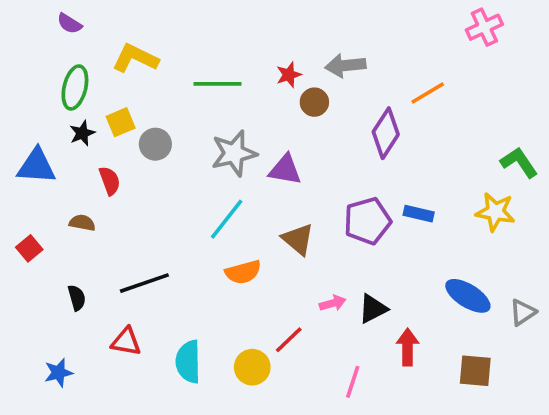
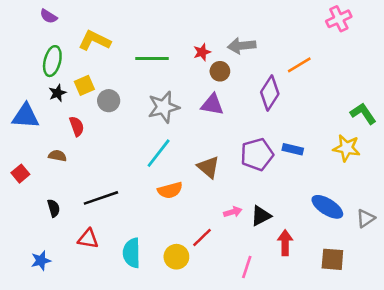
purple triangle: (285, 170) -> (212, 105), moved

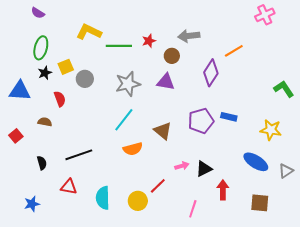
yellow L-shape: (95, 41) -> (89, 32), moved
red star: (202, 52) -> (149, 41), moved
yellow star: (347, 148) -> (271, 130), moved

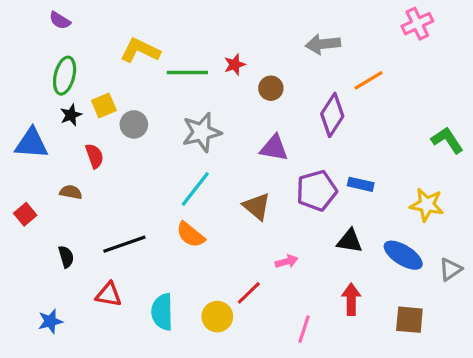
gray arrow: (189, 36) -> (323, 44), moved
purple triangle: (166, 82) -> (274, 148), moved
orange semicircle: (133, 149) -> (191, 235), moved, turned 54
black triangle: (204, 169) -> (350, 241), moved, turned 36

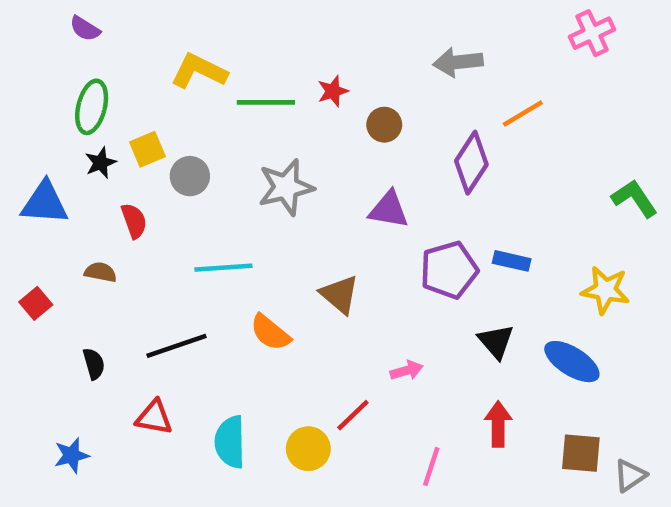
cyan line: (195, 189) -> (223, 268), moved, turned 48
brown triangle: (257, 206) -> (340, 294), moved
black triangle: (350, 241) -> (496, 341), turned 40
gray triangle: (450, 269) -> (630, 475), moved

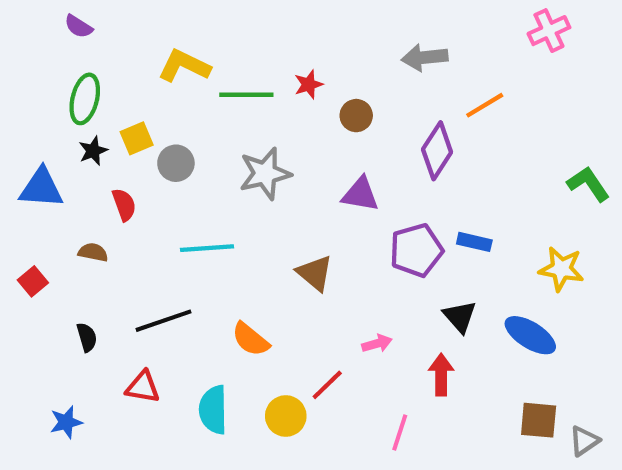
orange semicircle: (270, 332) -> (251, 339), moved
red arrow: (498, 424) -> (441, 375), moved

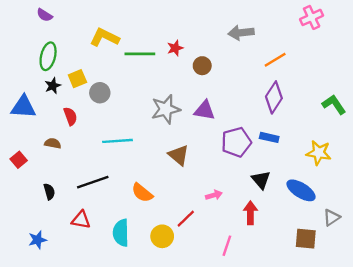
purple diamond: (437, 151) -> (274, 97), moved
gray star: (265, 174) -> (166, 109), moved
gray triangle: (584, 441) -> (332, 217), moved

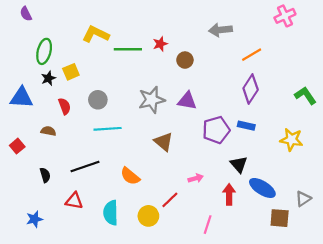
purple semicircle: (45, 15) -> (26, 14), moved, turned 32
gray circle: (100, 93) -> (98, 100), moved
blue ellipse: (301, 190) -> (262, 188), moved

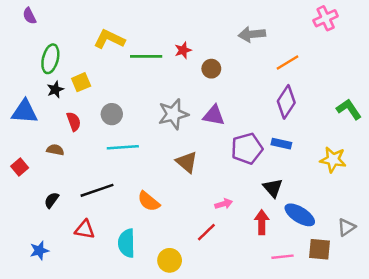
black semicircle: (45, 175) -> (52, 200), turned -128
red line: (170, 200) -> (206, 232), moved
yellow circle: (148, 216) -> (170, 260), moved
pink line: (208, 225) -> (283, 257), moved, turned 66

